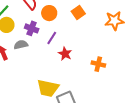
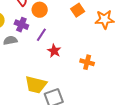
orange square: (78, 12) -> (78, 10), moved

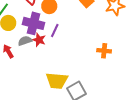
purple cross: (21, 25) -> (34, 23), size x1.5
red star: (54, 51) -> (39, 40), moved

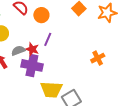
purple cross: (34, 23) -> (32, 65), moved
orange cross: (104, 51) -> (98, 58), turned -32

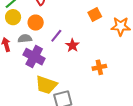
orange circle: (41, 15) -> (36, 23), moved
red star: (32, 49) -> (72, 45), moved

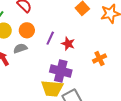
purple cross: (34, 57) -> (61, 71), moved

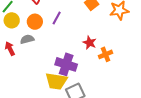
purple line: (50, 38) -> (57, 18), moved
red star: (68, 44) -> (90, 43), moved

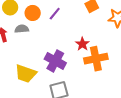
orange cross: (106, 54) -> (96, 59), size x1.6
yellow trapezoid: (56, 81) -> (26, 74), moved

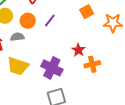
orange cross: (96, 59) -> (92, 64), size x0.7
yellow trapezoid: (26, 74) -> (18, 66), moved

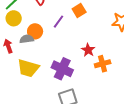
orange square: (87, 12) -> (79, 11), moved
orange circle: (28, 21) -> (35, 31), moved

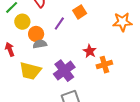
yellow circle: (14, 18) -> (22, 22), moved
gray semicircle: (27, 39) -> (40, 44), moved
purple cross: (62, 69) -> (64, 71), turned 30

